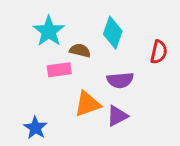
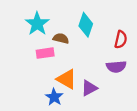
purple semicircle: (120, 80) -> (116, 67), moved
orange triangle: (87, 104) -> (67, 79), turned 50
blue star: (35, 128) -> (54, 97), moved

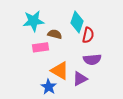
cyan star: (37, 24) -> (33, 21), turned 30
red semicircle: (121, 40) -> (88, 35), moved
purple semicircle: (116, 67) -> (92, 59), moved

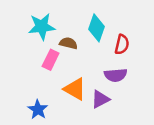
red semicircle: (88, 35) -> (122, 44), moved
pink rectangle: (41, 47) -> (51, 60), turned -56
blue star: (49, 87) -> (38, 109), moved

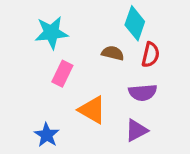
cyan diamond: (96, 28) -> (135, 23), moved
brown semicircle: (68, 43) -> (113, 53), moved
purple triangle: (100, 99) -> (136, 130), moved

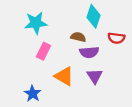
red semicircle: (151, 55) -> (116, 38), moved, turned 84
purple semicircle: (143, 92) -> (89, 52), moved
purple triangle: (136, 130) -> (95, 76), moved, turned -35

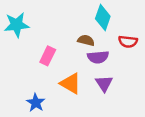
cyan star: (36, 23) -> (17, 25), moved

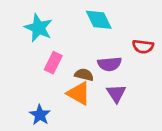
cyan diamond: (103, 18) -> (99, 20), moved, turned -45
cyan star: (17, 25) -> (39, 28), moved, turned 30
brown semicircle: (86, 40) -> (84, 75), moved

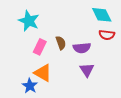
cyan diamond: (99, 20) -> (102, 15), moved
brown semicircle: (84, 75) -> (61, 43), moved, turned 56
orange triangle: (79, 93) -> (43, 73), moved

